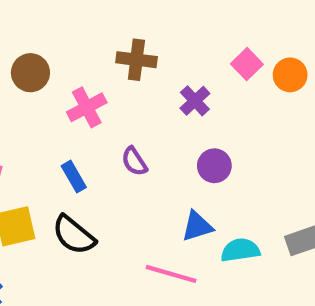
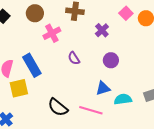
brown circle: (30, 73) -> (35, 13), moved
blue rectangle: (74, 177) -> (32, 65), moved, size x1.6
black semicircle: (74, 235) -> (58, 107), moved

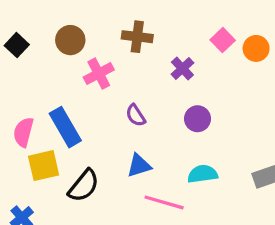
blue triangle: (103, 88) -> (139, 166), moved
cyan semicircle: (123, 99) -> (203, 174), moved
black semicircle: (58, 107) -> (84, 186), moved, turned -90

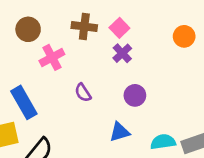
pink square: (223, 40) -> (119, 28), moved
blue triangle: (139, 166) -> (119, 132), moved
cyan semicircle: (203, 174) -> (163, 142), moved

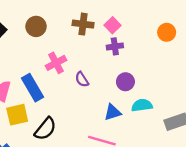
purple cross: (122, 53) -> (115, 46), turned 35
pink cross: (52, 57) -> (56, 63), moved
cyan semicircle: (163, 142) -> (142, 105), moved

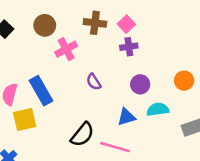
orange circle: (167, 32) -> (184, 81), moved
pink cross: (56, 63) -> (66, 49), moved
black semicircle: (45, 129) -> (82, 135), moved

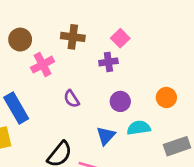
pink square: (126, 24) -> (120, 38), moved
blue triangle: (126, 117) -> (106, 136), turned -30

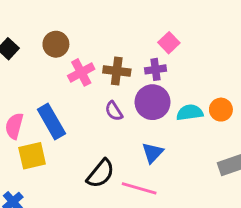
brown cross: (73, 37) -> (117, 71), moved
purple circle: (120, 101) -> (153, 102), moved, size x1.5
cyan semicircle: (139, 128) -> (190, 113), moved

